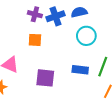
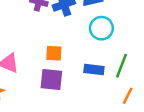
orange square: (35, 40) -> (54, 53), moved

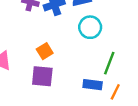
orange square: (54, 53) -> (45, 51), turned -35
blue rectangle: (94, 69) -> (93, 85), moved

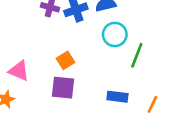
green line: (109, 63) -> (137, 55), moved
orange line: (115, 92) -> (152, 104), moved

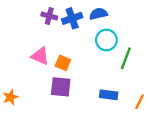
orange square: (66, 60) -> (63, 63), turned -35
pink triangle: (19, 71) -> (40, 56), moved

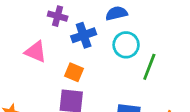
blue cross: (72, 18) -> (84, 35), moved
pink triangle: (40, 56) -> (36, 52), moved

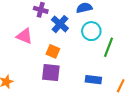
blue cross: (84, 35) -> (60, 24), turned -30

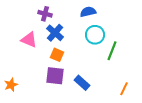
blue cross: (60, 24) -> (55, 33), moved
blue rectangle: (93, 80) -> (82, 83), moved, turned 35

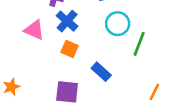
purple square: (55, 76) -> (67, 92), moved
blue rectangle: (82, 83) -> (101, 72), moved

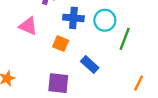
blue cross: (67, 21) -> (73, 18), moved, turned -36

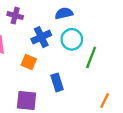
blue cross: (73, 18) -> (41, 37), turned -30
blue rectangle: (90, 64) -> (57, 82), turned 30

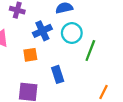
orange square: (29, 62) -> (30, 55), turned -32

